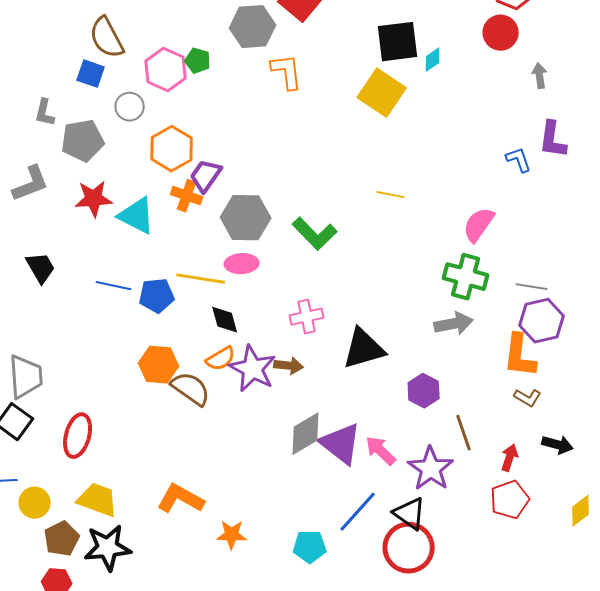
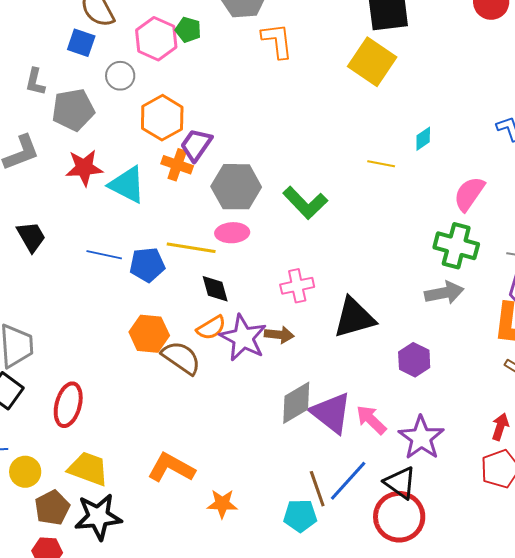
cyan diamond: (433, 60) -> (423, 139), moved
brown line: (464, 433) -> (317, 489), moved

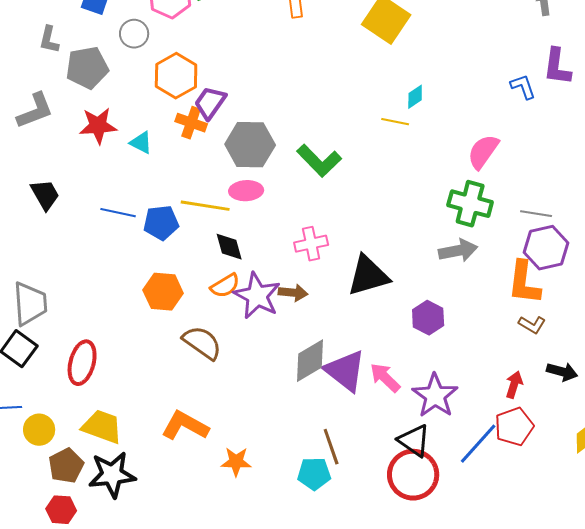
cyan diamond: (423, 139) -> (415, 97), moved
cyan triangle: (127, 185) -> (141, 143), size x0.6
brown semicircle: (181, 358) -> (202, 343), moved
blue line: (348, 481) -> (478, 444), moved

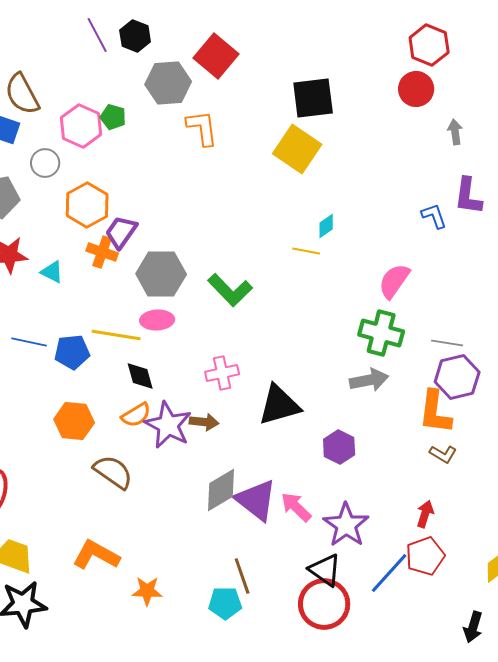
black arrow: (562, 372) -> (473, 627), moved, turned 92

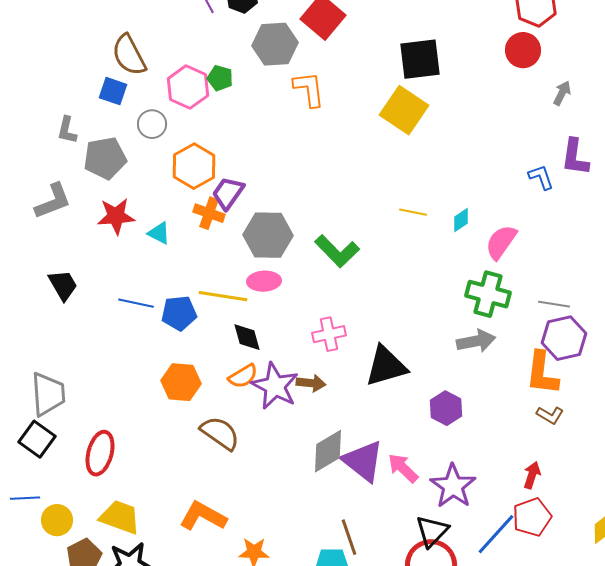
gray arrow: (455, 132) -> (562, 93), turned 35
cyan diamond: (326, 226) -> (461, 220), moved
black triangle: (325, 570) -> (432, 531), turned 39

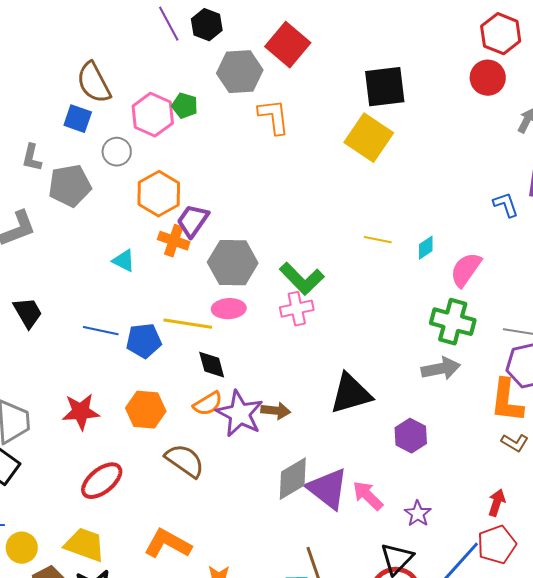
red star: (116, 216) -> (81, 412), moved
pink cross: (329, 334) -> (297, 309), moved
red ellipse: (100, 453) -> (102, 481), moved, turned 36
purple star: (453, 486) -> (418, 514), size x0.6

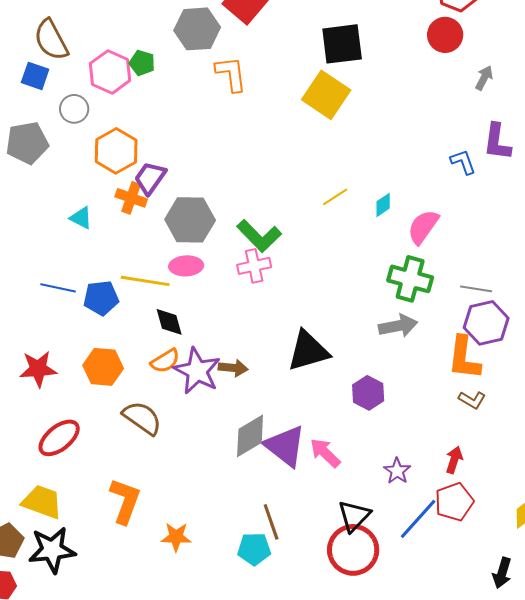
yellow line: (378, 240) -> (335, 197), turned -44
purple star: (418, 514) -> (397, 471), moved
orange L-shape: (168, 544) -> (125, 501), turned 81

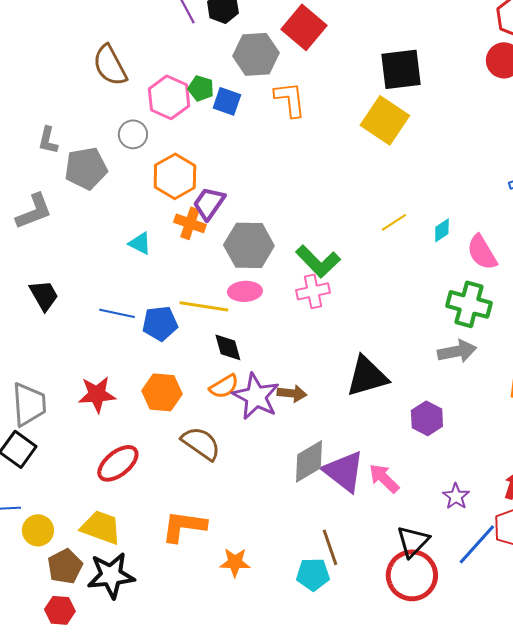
blue square: (35, 76) -> (227, 101), moved
pink semicircle: (423, 227) -> (482, 252), turned -66
orange L-shape: (125, 501) -> (184, 526), turned -102

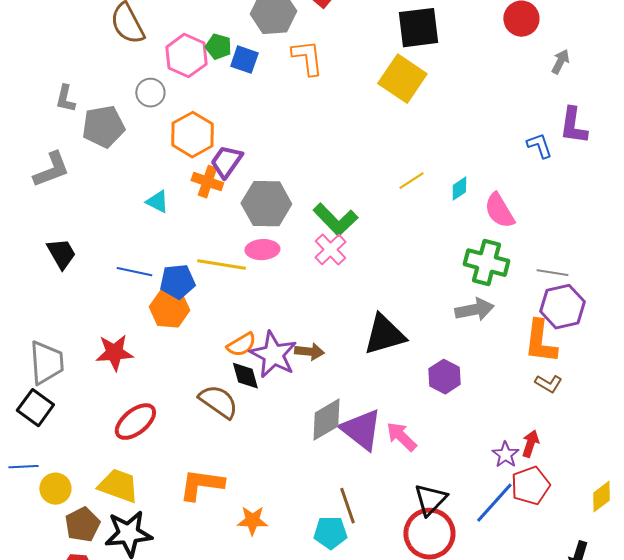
pink cross: (313, 291) -> (330, 250), turned -32
black diamond: (228, 347) -> (245, 376), moved
orange hexagon: (162, 392) -> (169, 309), moved
purple star: (456, 496) -> (505, 455), moved

